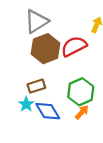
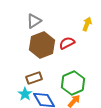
gray triangle: (36, 21) -> (34, 21), size x0.7
red semicircle: (74, 46) -> (67, 43), size x0.7

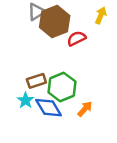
brown hexagon: (42, 45) -> (55, 21), moved
green hexagon: (73, 83) -> (62, 87), moved

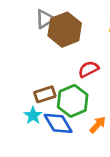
red semicircle: (76, 38) -> (88, 69), moved

